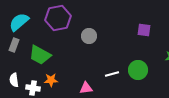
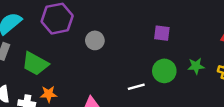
green circle: (138, 70) -> (164, 71), moved
white line: (112, 74) -> (136, 87), moved

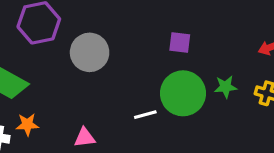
gray circle: (95, 40) -> (90, 52), size x1.5
green circle: (164, 71) -> (183, 93), size x1.4

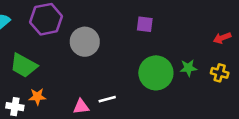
purple square: (180, 43) -> (145, 24), moved
white line: (145, 115) -> (107, 99), moved

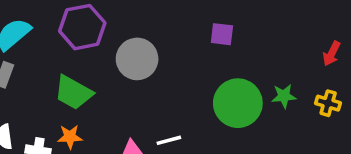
red arrow: (222, 38) -> (332, 54), turned -42
green trapezoid: (24, 65) -> (73, 93), moved

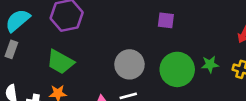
gray circle: (137, 59) -> (129, 64), moved

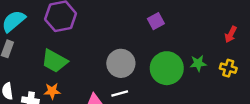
purple square: (166, 20) -> (156, 21), turned -35

